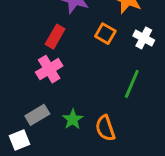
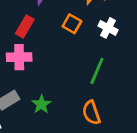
pink cross: (49, 69) -> (19, 57), turned 30
orange semicircle: (105, 128) -> (91, 113), moved

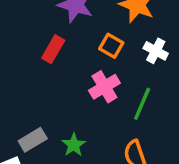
pink cross: (19, 57) -> (104, 87), moved, turned -30

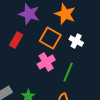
orange square: (111, 46) -> (50, 38), size x1.5

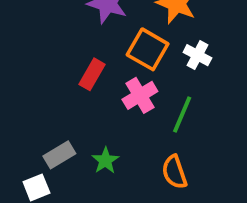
red rectangle: (16, 40) -> (92, 74), moved

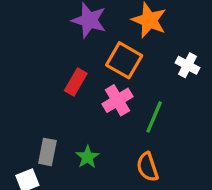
white cross: (197, 55) -> (187, 65), moved
gray rectangle: (59, 155) -> (47, 152), turned -48

